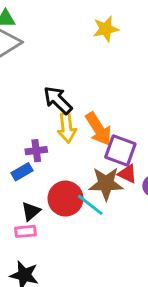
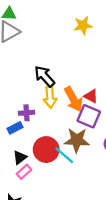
red triangle: (127, 174) -> (91, 96), moved
pink rectangle: (26, 231) -> (24, 172), moved, turned -40

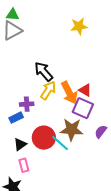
yellow arrow: (50, 97) -> (48, 90), turned -144
pink rectangle: (24, 172) -> (24, 165), moved, turned -64

